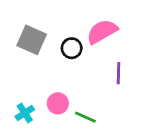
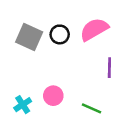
black circle: (72, 48) -> (60, 34), moved
green line: (85, 117) -> (92, 108), moved

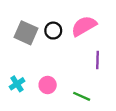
cyan cross: (23, 105) -> (17, 84), moved

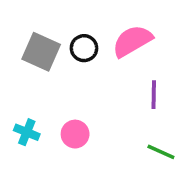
cyan cross: (17, 84) -> (27, 132), turned -35
green line: (82, 96) -> (161, 152), moved

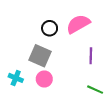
gray square: (41, 52) -> (40, 56), moved

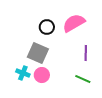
cyan cross: (16, 78) -> (23, 73), moved
green line: (95, 90) -> (83, 79), moved

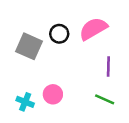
gray square: (38, 53) -> (29, 46), moved
cyan cross: (23, 73) -> (25, 102), moved

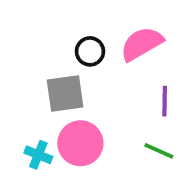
gray square: (29, 46) -> (65, 94), moved, turned -32
pink circle: (53, 94) -> (80, 143), size x1.5

